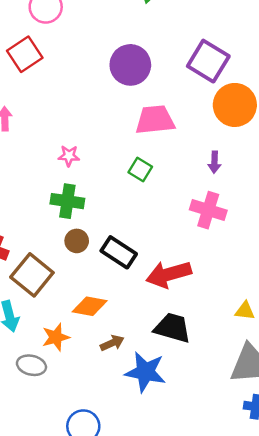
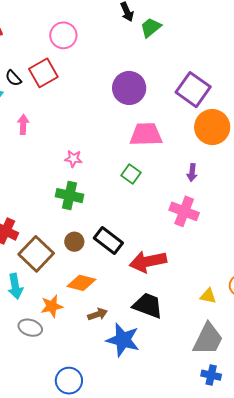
brown circle: (77, 241) -> (74, 242), moved

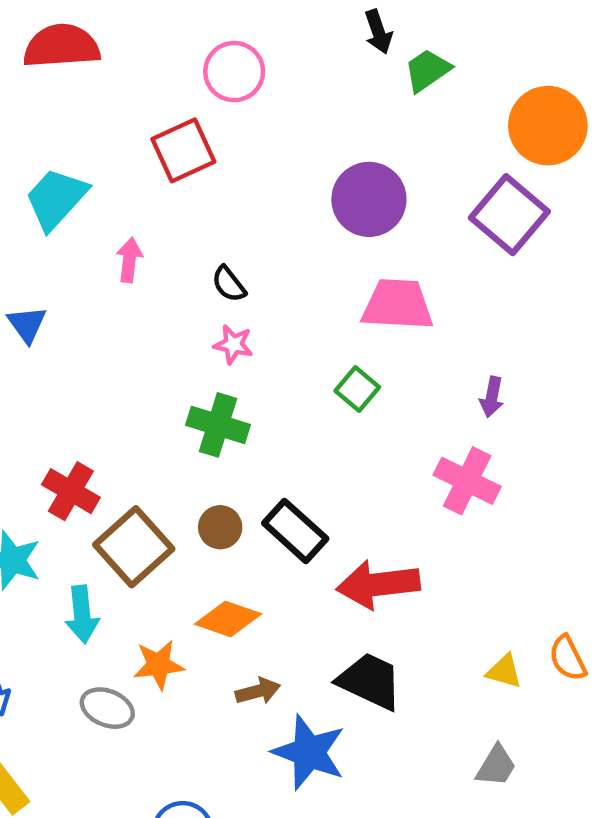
black semicircle: (13, 78) -> (229, 284), moved
orange circle: (212, 127) -> (548, 126), moved
gray trapezoid: (208, 339) -> (496, 766), size x0.6

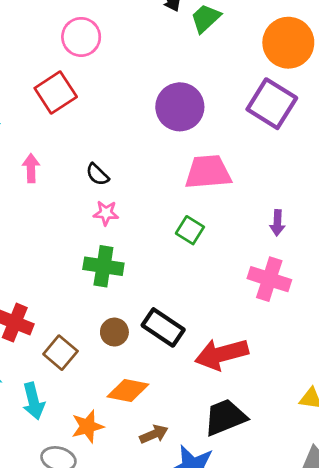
brown square: (134, 547) -> (60, 353), size x0.7
black trapezoid: (370, 681) -> (225, 417), turned -39

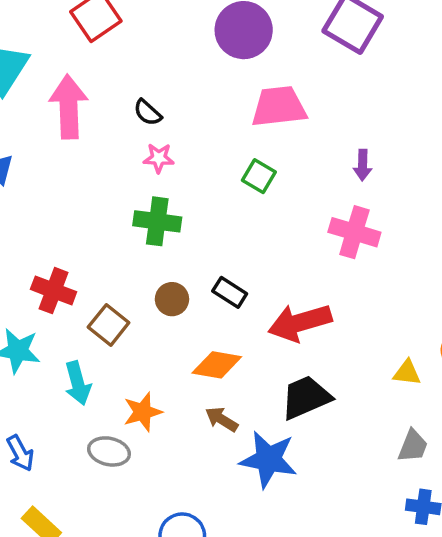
pink arrow: (31, 168) -> (69, 107), size x1.8
black rectangle: (163, 327) -> (230, 292), size x0.7
orange diamond: (128, 390) -> (217, 365), moved
brown arrow: (154, 434) -> (222, 419), turned -124

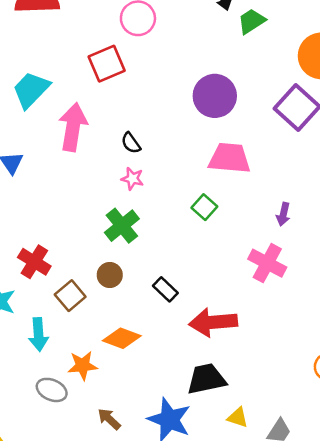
green cross: (157, 221) -> (122, 226), turned 32
brown circle: (172, 299) -> (110, 275), moved
orange diamond: (217, 365) -> (122, 338), moved
yellow triangle: (407, 373) -> (238, 417), moved
brown arrow: (222, 419) -> (109, 419), moved

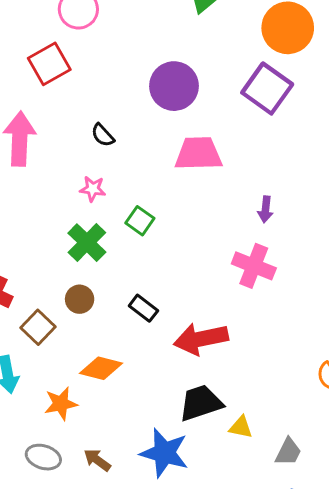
black semicircle: (131, 143) -> (103, 135), moved
green square: (204, 207) -> (140, 221), moved
gray ellipse: (52, 390) -> (43, 457), moved
yellow triangle: (238, 417) -> (241, 427), moved

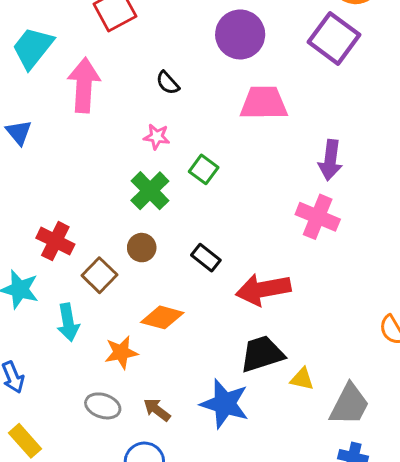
purple arrow: (265, 209) -> (330, 160), size x1.5
gray trapezoid: (288, 452) -> (349, 405), size x1.5

